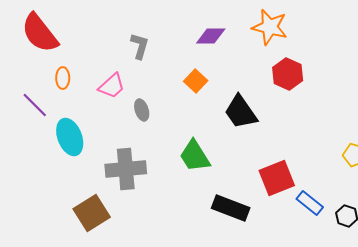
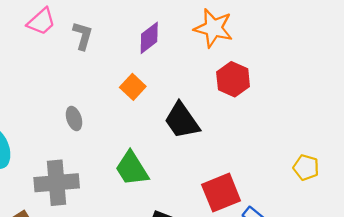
purple diamond: (211, 36) -> (149, 38), turned -36
gray L-shape: (140, 46) -> (83, 36), moved
pink trapezoid: (112, 86) -> (41, 22), moved

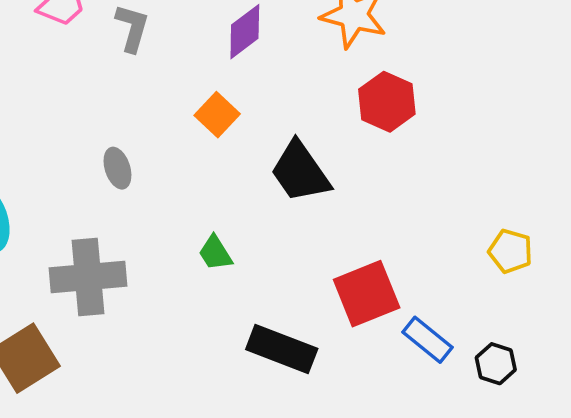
green trapezoid: (132, 169) -> (215, 253), size x0.6

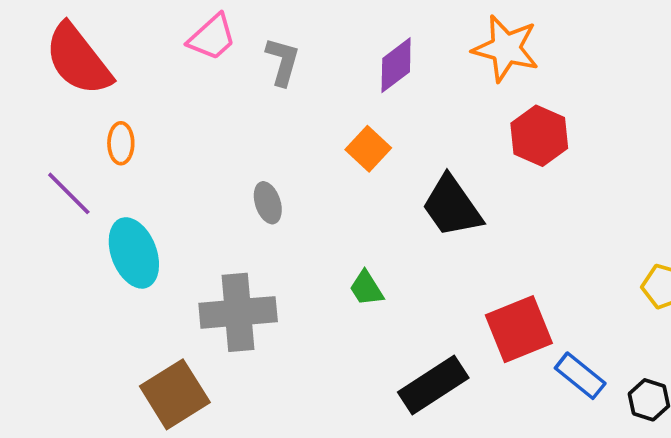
black rectangle: (282, 349) -> (433, 385), turned -54

